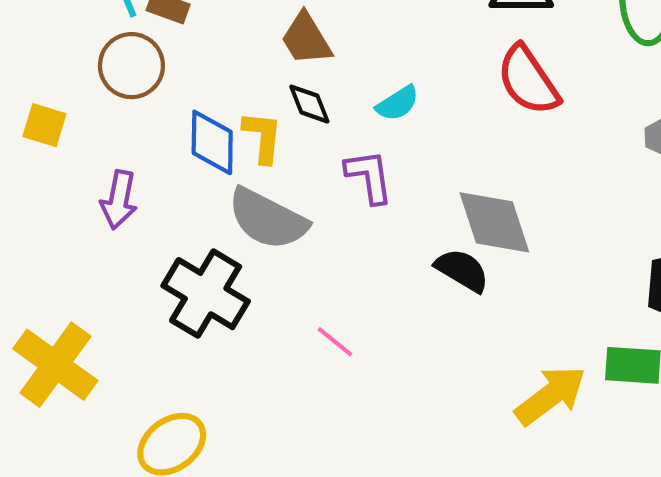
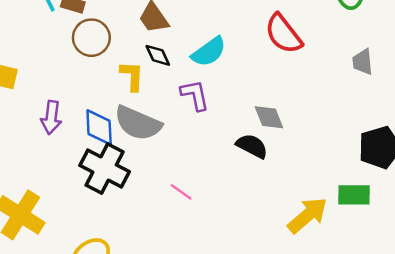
brown circle: (131, 66) -> (91, 38), moved
cyan semicircle: (398, 103) -> (209, 52), size x1.4
blue diamond: (212, 142) -> (99, 127), moved
gray diamond: (494, 222) -> (269, 117), size x0.7

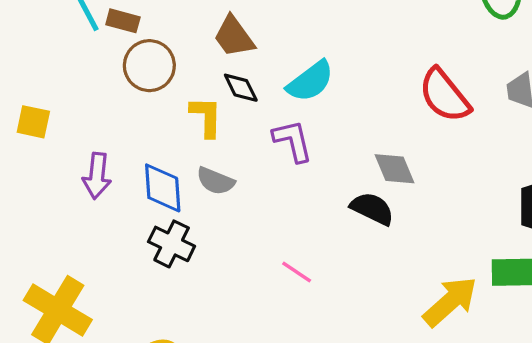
red semicircle: (283, 34) -> (444, 95), moved
gray semicircle: (138, 123) -> (216, 181), size x0.6
black cross: (105, 168) -> (172, 244), size x0.7
pink line: (181, 192) -> (297, 272), moved

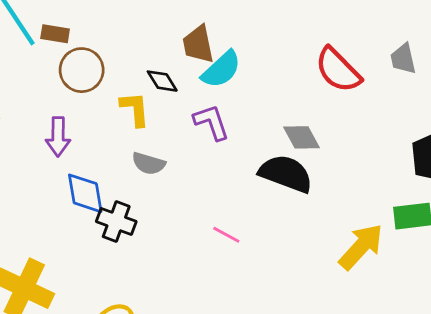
brown trapezoid: (234, 37) -> (198, 44), moved, turned 30
purple arrow: (97, 176) -> (58, 137), moved
blue diamond: (163, 188) -> (85, 193), moved
black semicircle: (372, 209) -> (286, 174), size x1.4

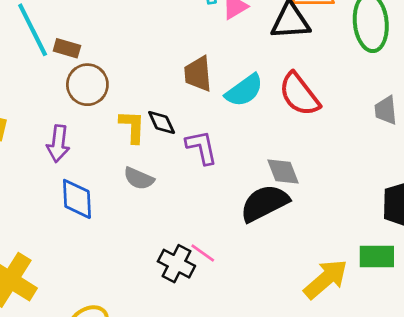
cyan semicircle: (221, 69) -> (244, 90), moved
red semicircle: (338, 70) -> (299, 94), moved
black diamond: (162, 81) -> (162, 123), moved
black semicircle: (286, 174) -> (264, 203), turned -54
black cross: (116, 221) -> (176, 264), moved

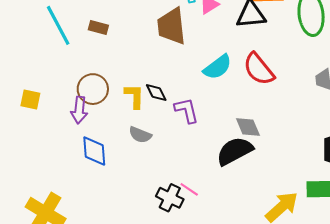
brown rectangle: (67, 48) -> (98, 27), moved
brown trapezoid: (198, 74) -> (172, 26), moved, size x1.4
brown circle: (87, 85) -> (93, 89), moved

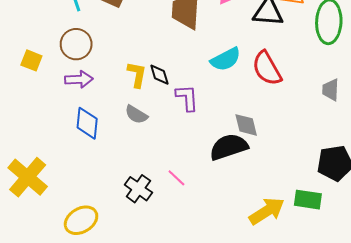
brown circle: (93, 89) -> (76, 44), moved
purple arrow: (79, 110) -> (79, 79), turned -108
black cross: (170, 198) -> (138, 189), moved

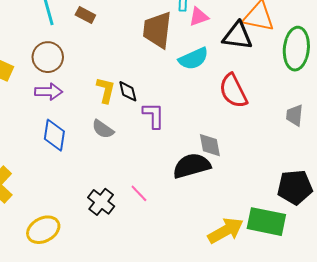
cyan semicircle: (226, 59) -> (193, 59), moved
green rectangle: (308, 200) -> (266, 222), size x1.4

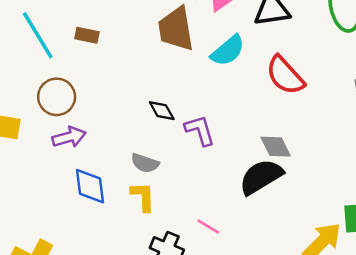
yellow L-shape: (106, 90) -> (143, 197), moved

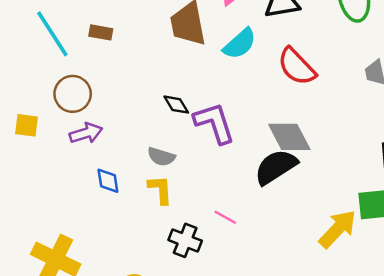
purple L-shape: (200, 130) -> (214, 123), size x1.4
gray diamond: (276, 147) -> (289, 137), size x1.4
blue diamond: (90, 186) -> (108, 181), size x0.7

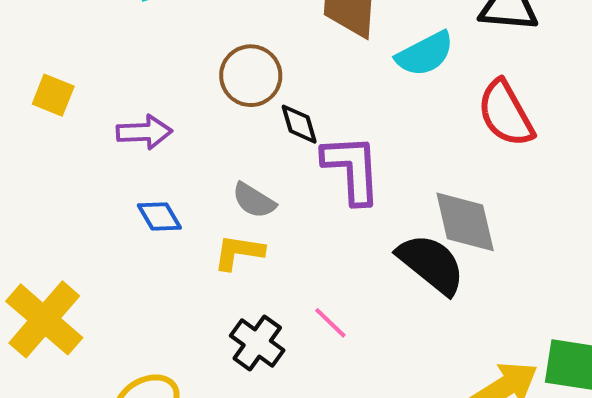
brown circle: (73, 94) -> (251, 76), moved
black semicircle: (276, 167) -> (431, 264), turned 57
blue diamond: (108, 181) -> (159, 217), turned -36
yellow L-shape: (160, 190) -> (239, 252), turned -92

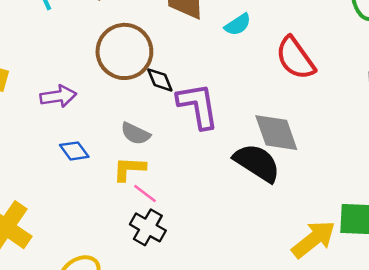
cyan semicircle: (425, 54) -> (238, 25), size x0.7
brown circle: (251, 76) -> (124, 51), size x1.4
pink line: (330, 323) -> (145, 194), moved

